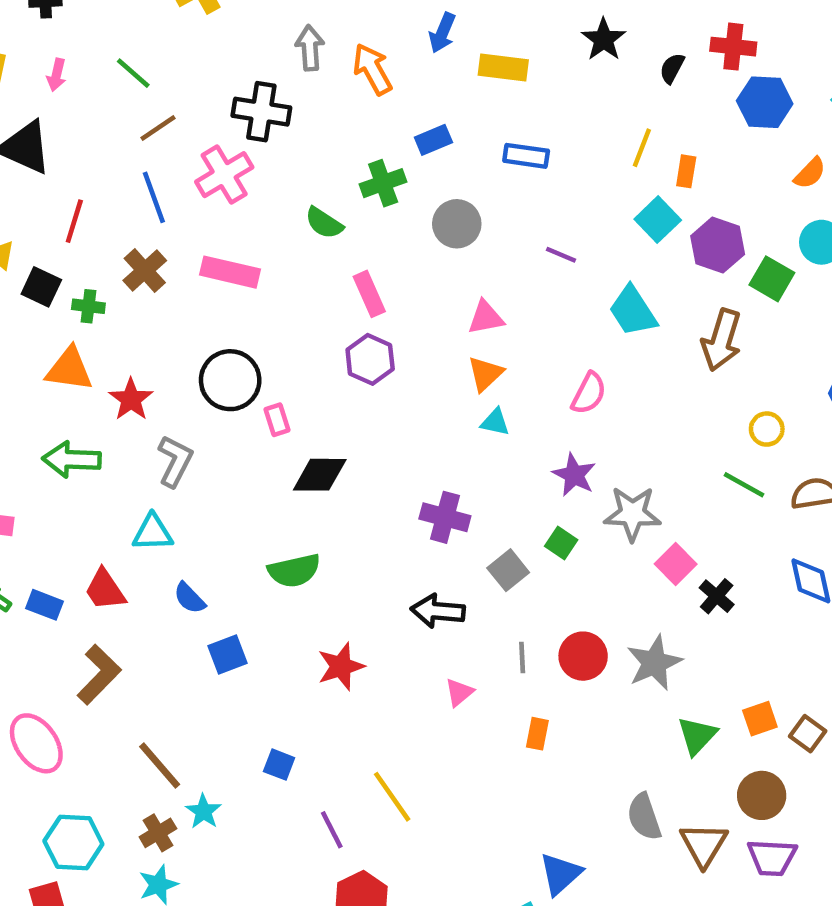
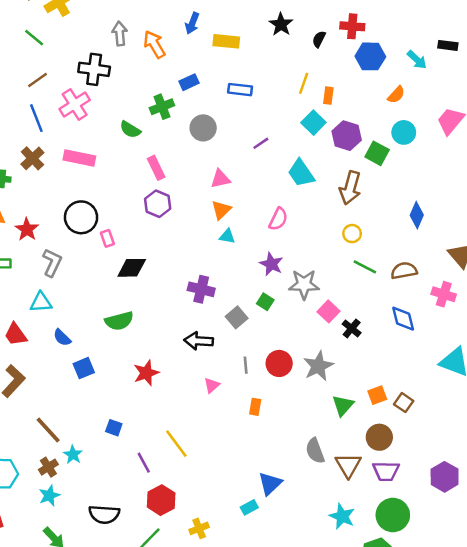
green line: (133, 73) -> (34, 38), moved
purple line: (561, 255) -> (261, 143), turned -56
yellow circle: (767, 429) -> (352, 234), moved

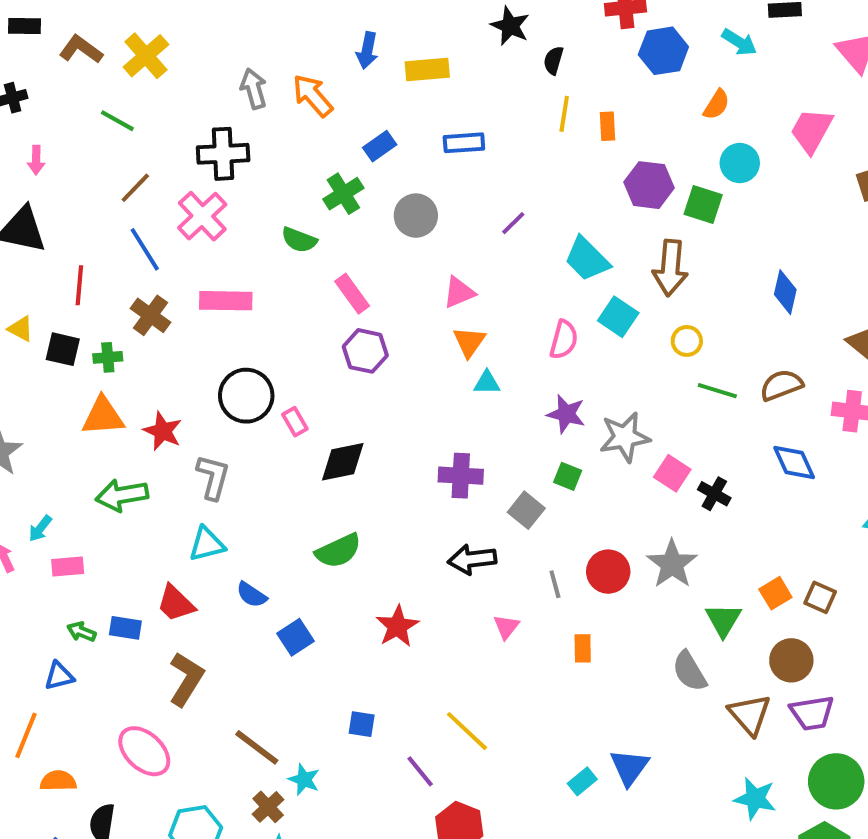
black semicircle: (319, 39) -> (553, 60), moved
cyan square: (313, 123) -> (618, 317), moved
gray semicircle: (315, 451) -> (690, 671), moved
cyan rectangle: (249, 507) -> (582, 781), moved

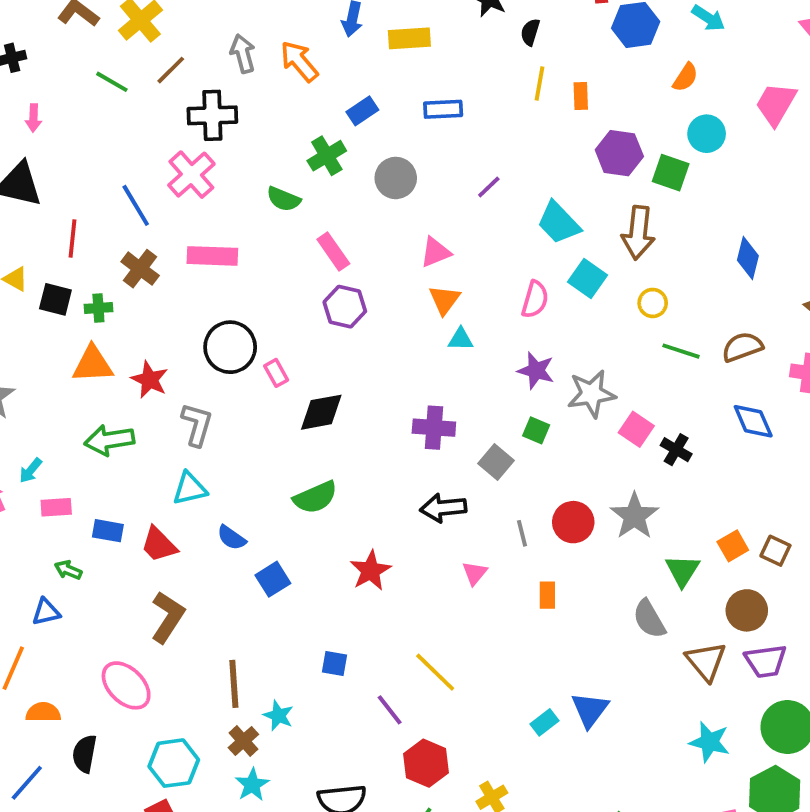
brown line: (135, 188) -> (171, 70), moved
blue rectangle: (125, 628) -> (108, 531), moved
brown line: (257, 747) -> (234, 684), turned 48

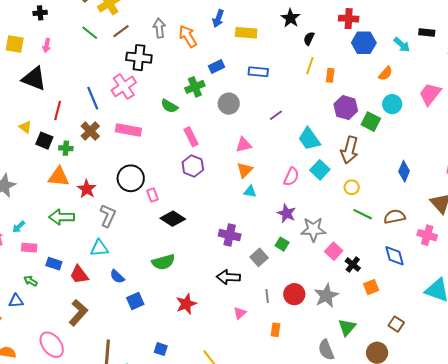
black diamond: (321, 412) -> (173, 219), turned 35
orange square: (733, 546) -> (371, 287), moved

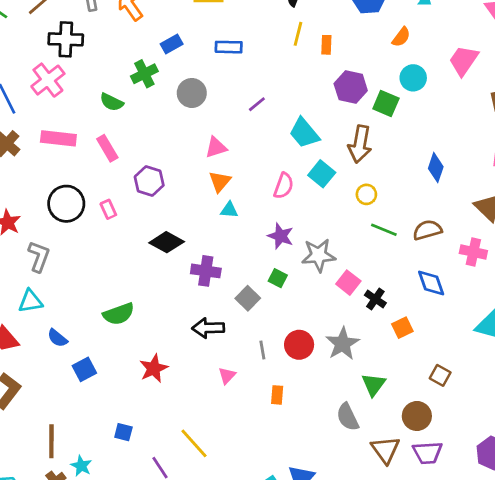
pink rectangle: (191, 137) -> (107, 148), moved
pink rectangle: (152, 195) -> (108, 209), moved
black diamond: (173, 219) -> (167, 242), moved

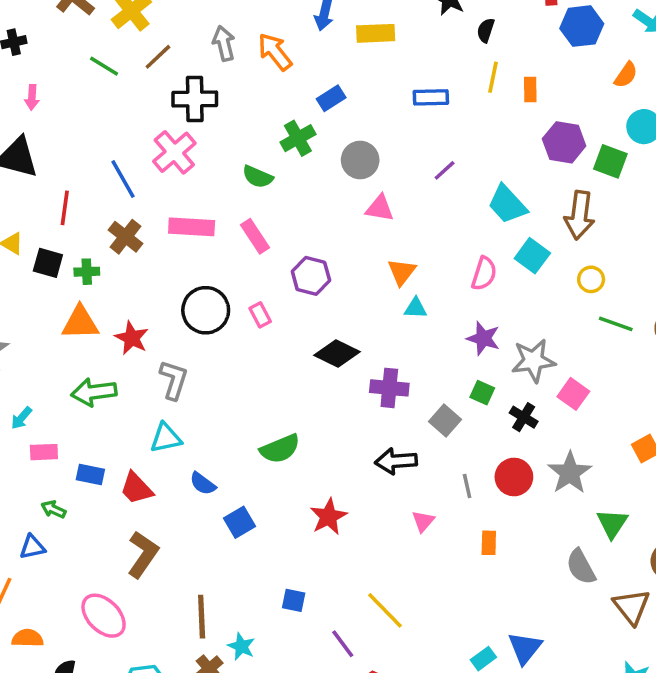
blue rectangle: (229, 47) -> (431, 97), moved
pink triangle: (216, 147) -> (380, 208), moved, turned 30
black cross: (375, 299) -> (524, 417), moved

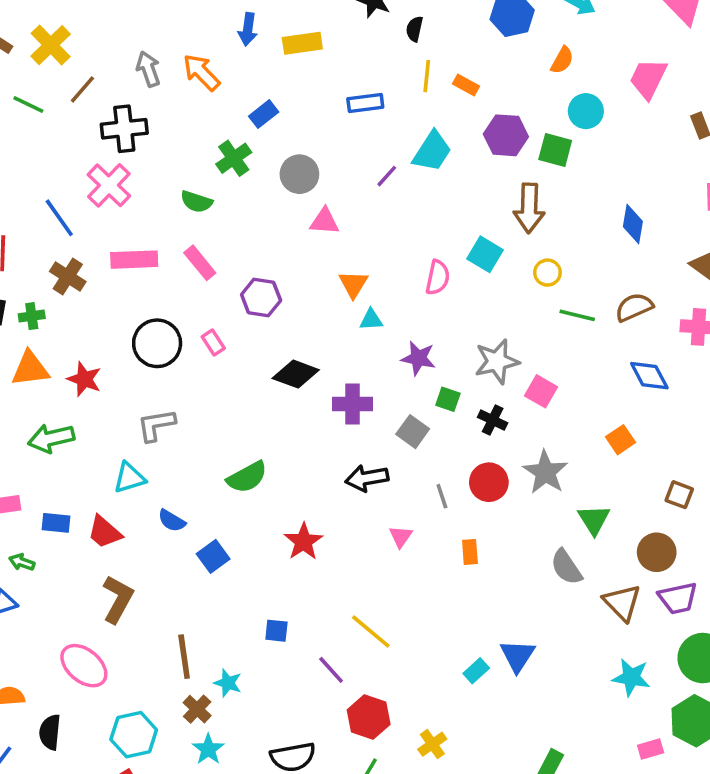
orange rectangle: (530, 90) -> (466, 85), turned -55
cyan trapezoid: (507, 204) -> (432, 151), moved, turned -99
purple star: (483, 338) -> (418, 358), moved
gray L-shape: (174, 380) -> (156, 425), moved, turned -111

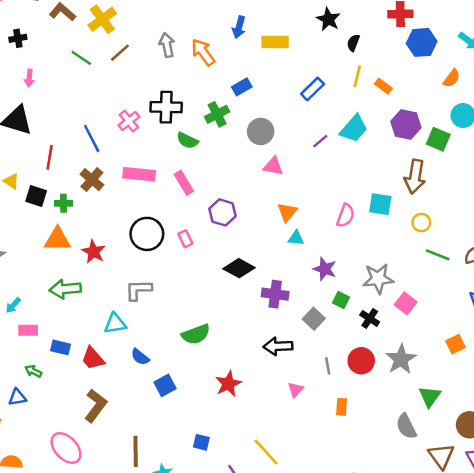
blue rectangle: (365, 103) -> (313, 89), turned -45
black cross: (124, 129) -> (166, 107), moved
pink cross: (109, 185) -> (129, 121), size x0.7
cyan square: (485, 254) -> (380, 204), turned -30

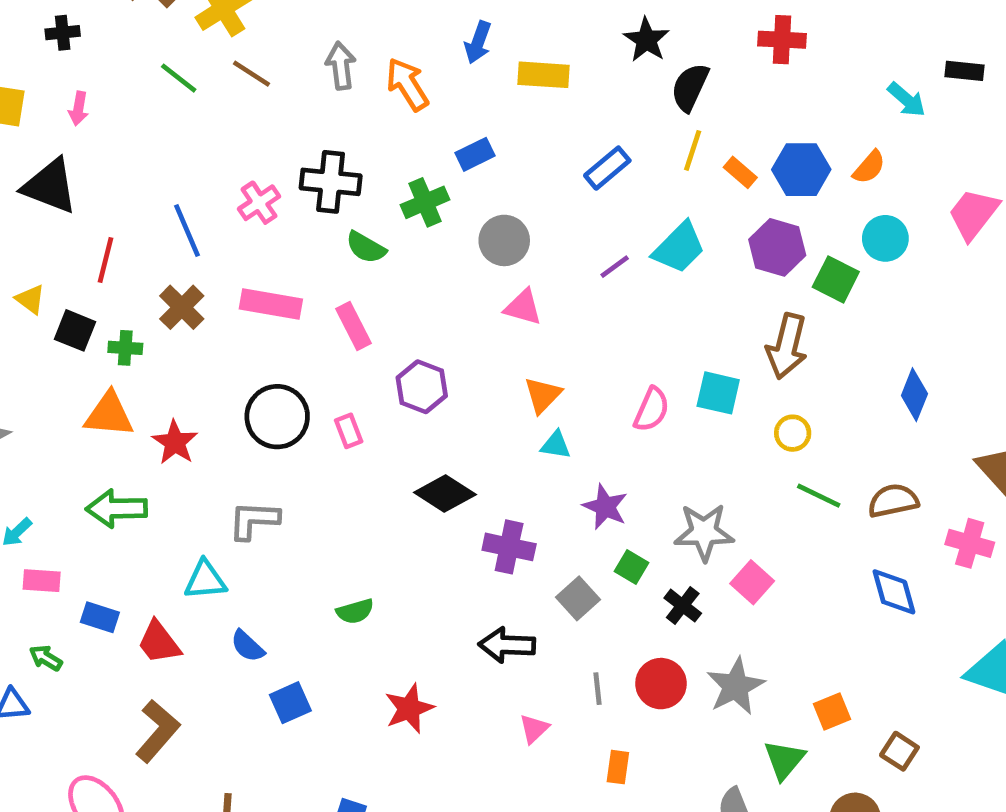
blue hexagon: (422, 42) -> (801, 170), moved
black semicircle: (353, 43) -> (690, 87), size x1.5
brown line: (120, 53) -> (251, 74), turned 70
green semicircle: (196, 334) -> (355, 611), size x0.7
orange square: (456, 344) -> (832, 712), moved

